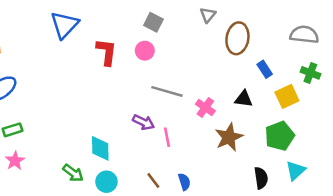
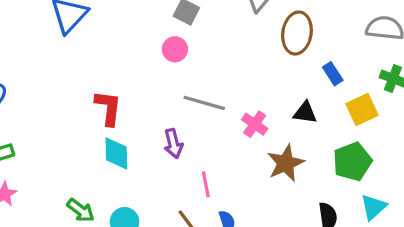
red L-shape: (106, 52) -> (108, 108), moved
purple arrow: (144, 122) -> (173, 144), turned 50
pink line: (167, 137) -> (206, 184), moved
cyan diamond: (100, 148) -> (116, 153), moved

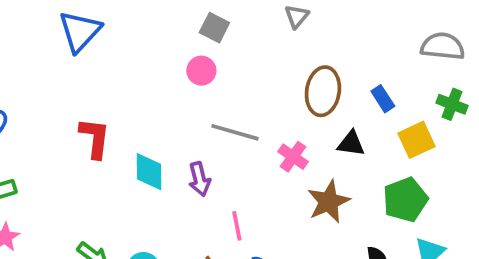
brown ellipse: (297, 33) -> (323, 91), moved
red L-shape: (108, 108) -> (95, 138), moved
cyan diamond: (116, 153) -> (149, 172), moved

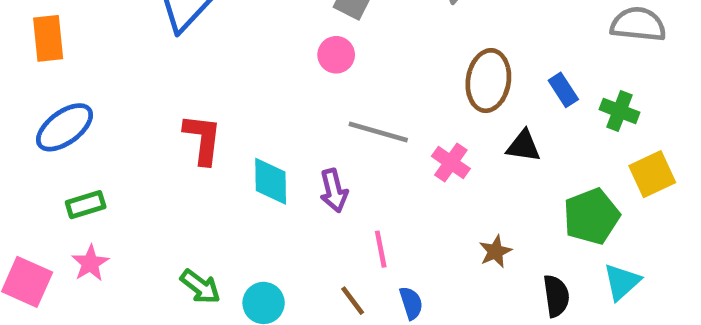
green cross: (452, 104) -> (619, 111), moved
yellow square: (416, 140) -> (652, 174), moved
brown star: (329, 202) -> (495, 251), moved, size x0.6

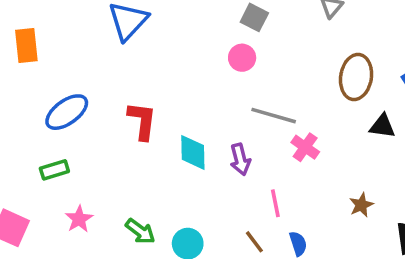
blue ellipse: (65, 127) -> (67, 112), moved
pink cross: (451, 162) -> (305, 147), moved
pink star: (90, 263) -> (79, 219), moved

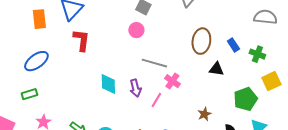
orange rectangle: (26, 45) -> (39, 19), moved
red L-shape: (142, 121) -> (81, 40), moved
pink line: (275, 203) -> (156, 100), moved, turned 42

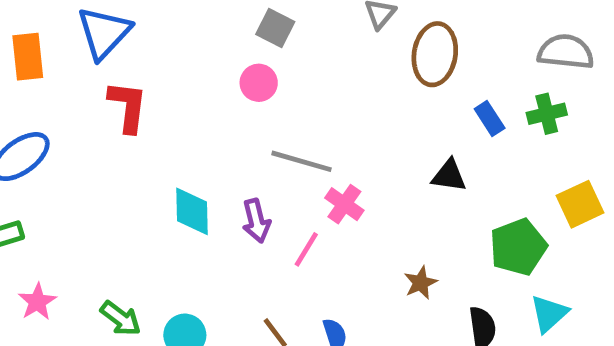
brown ellipse: (201, 41) -> (435, 54), moved
green cross: (257, 54) -> (547, 114), moved, turned -35

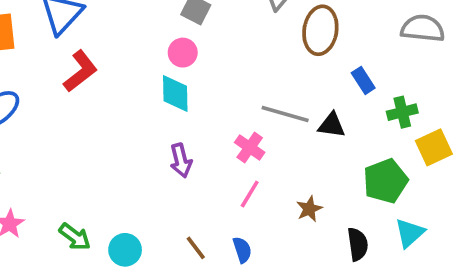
red L-shape: (128, 107) -> (80, 71), turned 45
green cross: (547, 114) -> (402, 112), moved
gray line: (302, 161) -> (285, 114), moved
cyan diamond: (192, 211) -> (175, 94), moved
pink line: (306, 249) -> (250, 194), moved

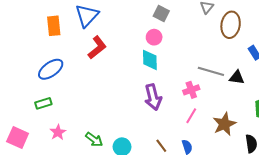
pink cross: (250, 147) -> (191, 90), turned 35
purple arrow: (181, 160) -> (153, 97), size x1.4
brown star: (309, 209) -> (224, 124), size x1.6

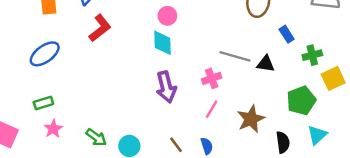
green rectangle: (43, 103) -> (43, 103), moved

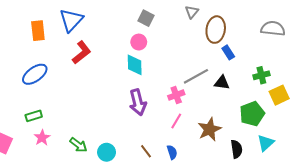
blue rectangle: (287, 34) -> (228, 52), moved
gray line: (235, 56) -> (196, 76), turned -45

